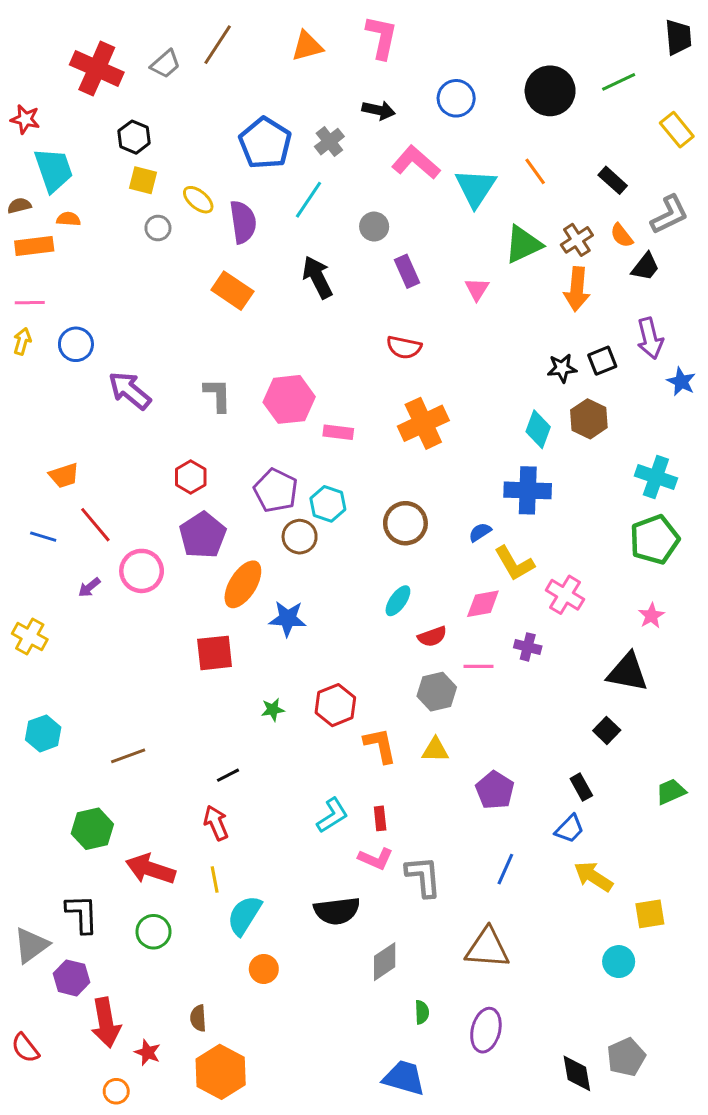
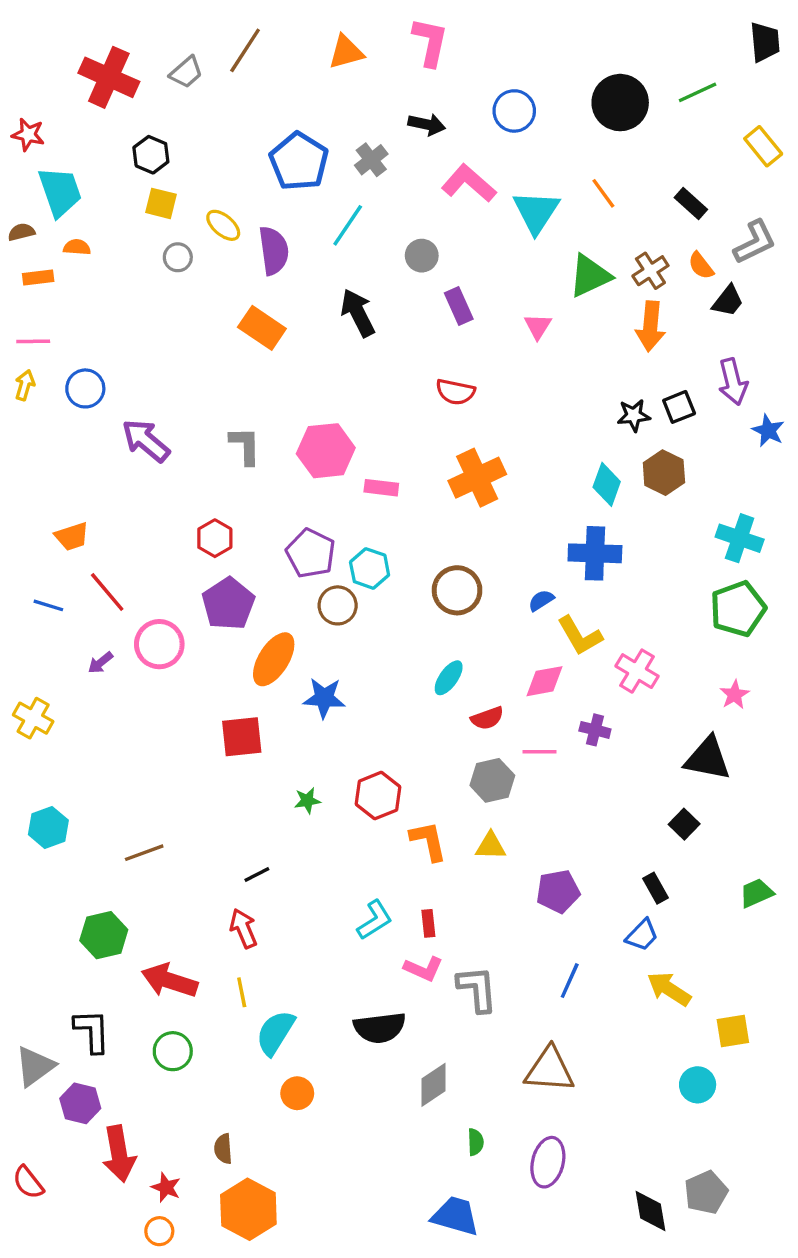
orange rectangle: (34, 246) -> (38, 277), size x0.7
purple pentagon: (495, 790) -> (558, 891), turned 30
orange circle: (116, 1091) -> (159, 1231), moved

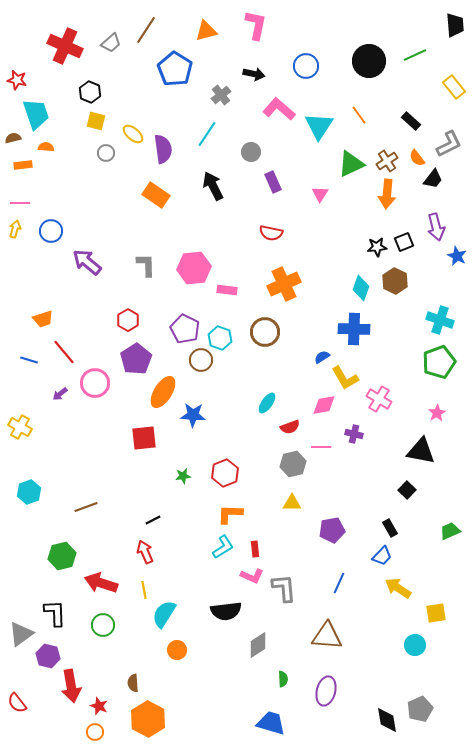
blue pentagon: (299, 161) -> (175, 69), moved
brown circle: (457, 590) -> (265, 332), moved
orange L-shape: (428, 841) -> (230, 514), moved, turned -76

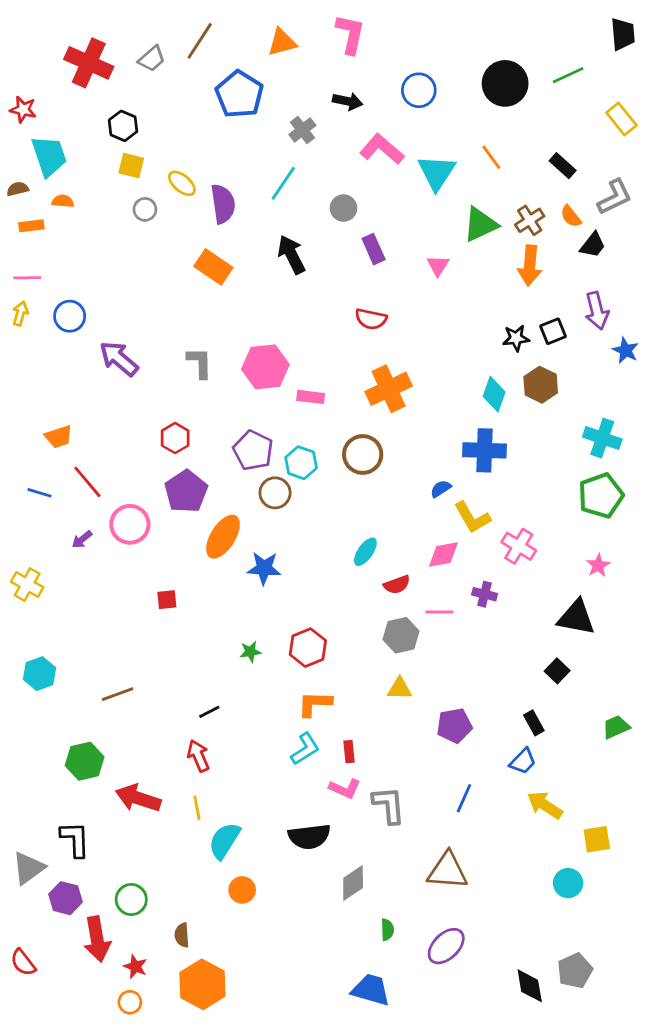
red square: (144, 438) -> (167, 600), moved, size x0.6
green circle: (103, 625) -> (131, 900), moved
purple ellipse: (326, 691) -> (446, 946), turned 32

